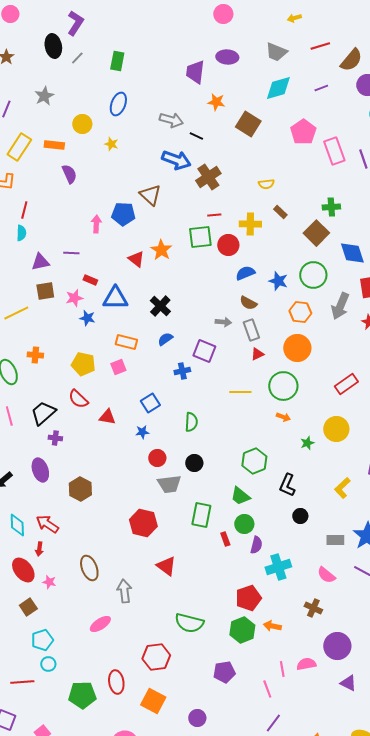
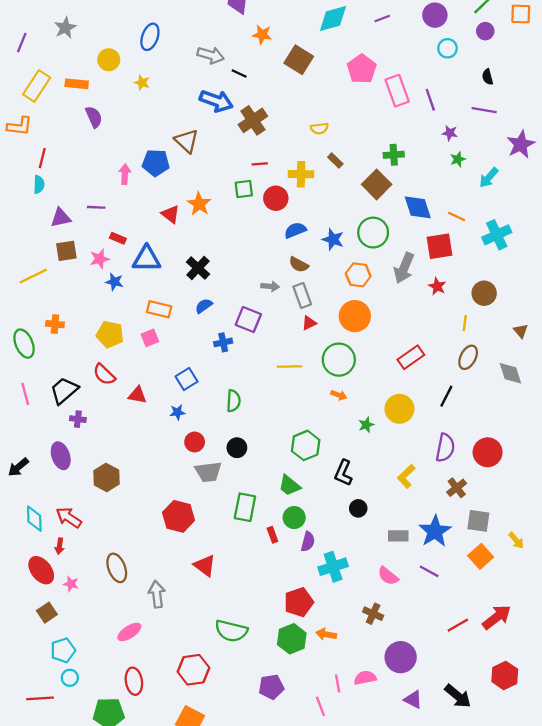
green square: (200, 237) -> (244, 189), size x0.7
red ellipse: (116, 682) -> (134, 681), moved

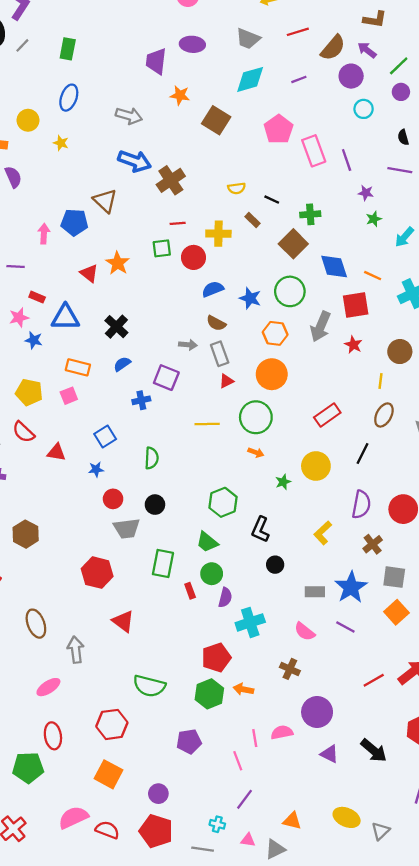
black line: (239, 73) -> (272, 200), moved

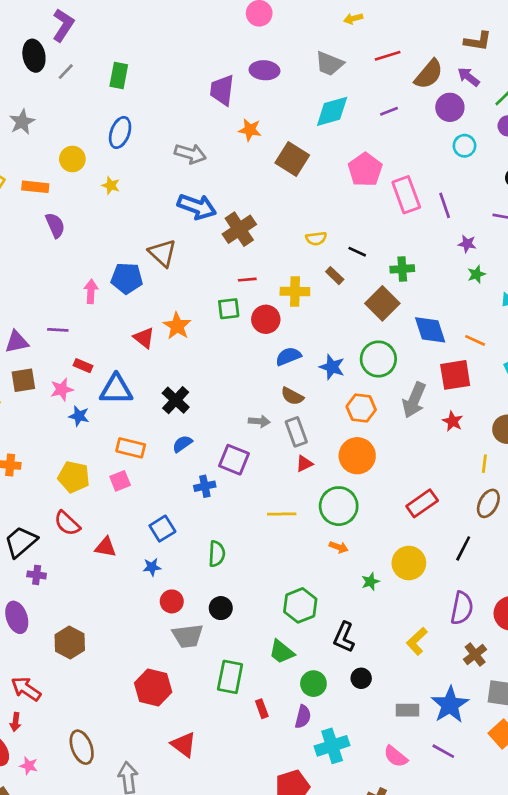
green circle: (212, 574) -> (313, 684), moved

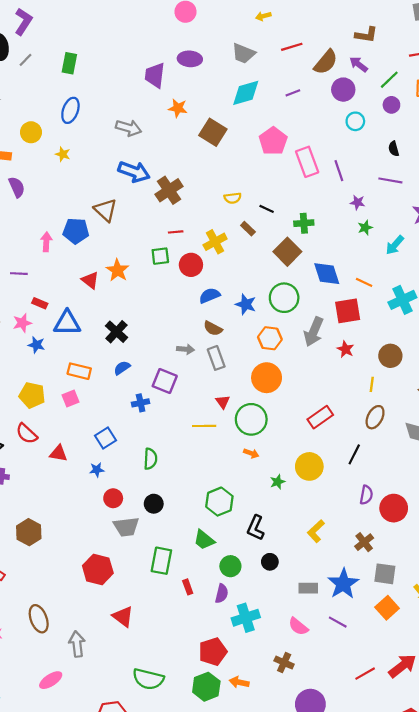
yellow cross: (295, 291) -> (215, 242), turned -30
red triangle: (304, 464) -> (223, 402), moved, turned -40
purple semicircle: (462, 608) -> (366, 495), moved, size x0.7

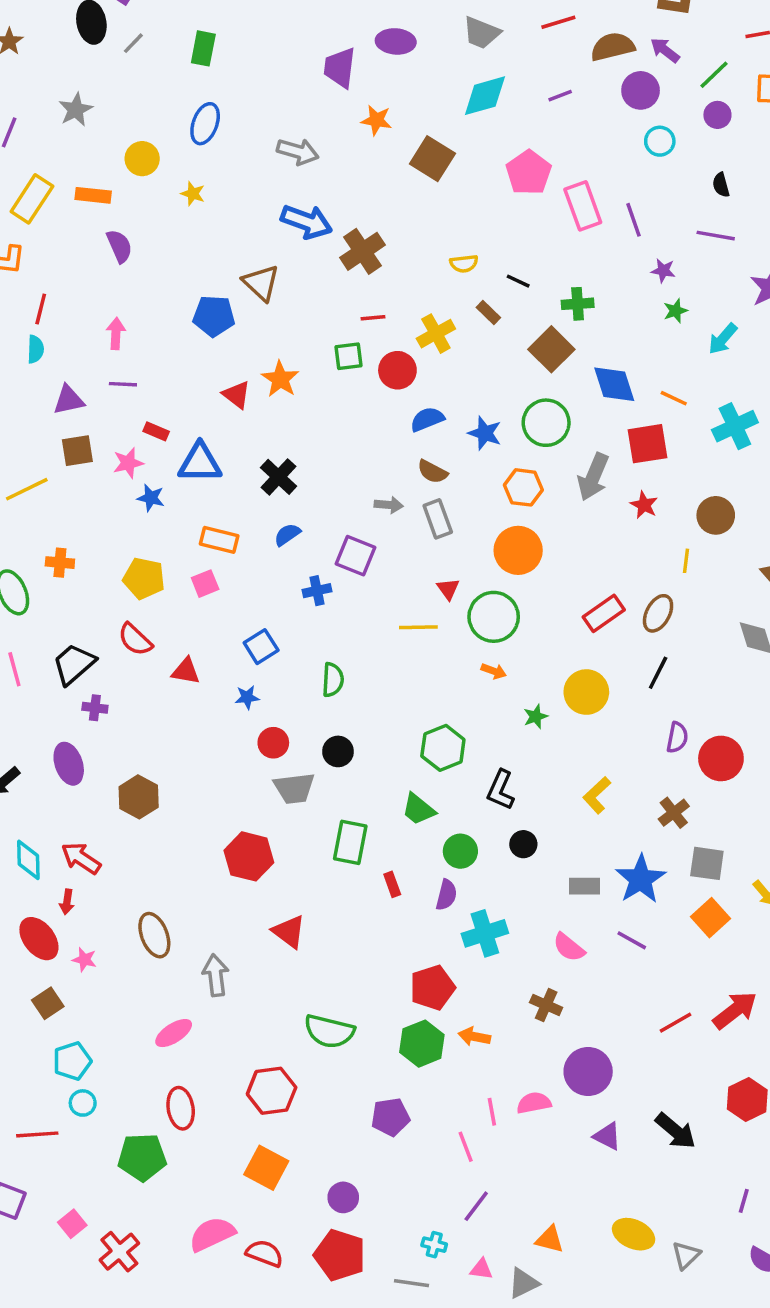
brown semicircle: (326, 62) -> (613, 47), turned -144
pink arrow: (46, 242) -> (116, 334), moved
brown ellipse: (375, 417) -> (658, 613), moved

